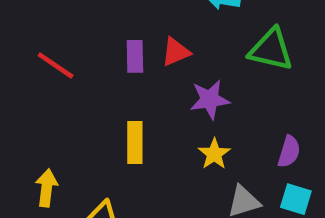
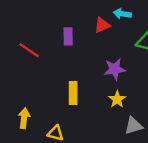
red triangle: (176, 52) -> (102, 25), moved
purple rectangle: (135, 56) -> (68, 36), moved

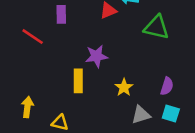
purple rectangle: (68, 36) -> (61, 14), moved
purple star: (115, 69) -> (97, 56), moved

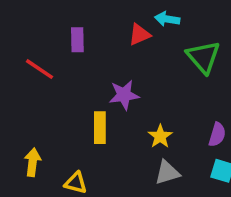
green triangle: (156, 27) -> (203, 57), turned 36
gray triangle: (141, 115) -> (167, 173), moved

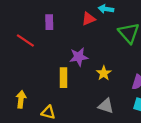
yellow star: (160, 136) -> (104, 73), moved
gray triangle: (167, 173) -> (106, 106), turned 35

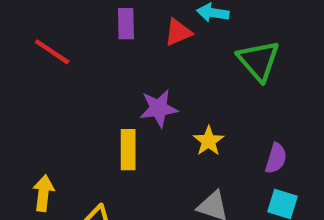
purple rectangle: (49, 22) -> (126, 24), moved
red line: (25, 41) -> (52, 52), moved

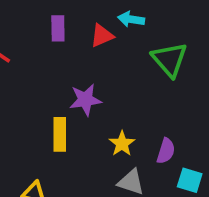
yellow star: (209, 141) -> (122, 144), moved
purple semicircle: (276, 158) -> (166, 151), moved

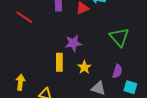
green triangle: (170, 59) -> (119, 37), moved
yellow star: (122, 144) -> (84, 67), moved

